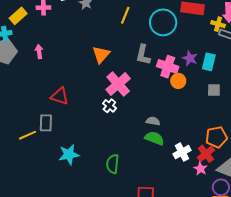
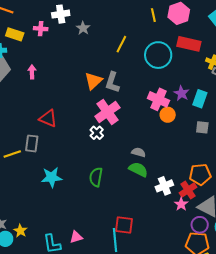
yellow rectangle: (18, 16) -> (15, 34), turned 54
gray L-shape: (143, 55) -> (112, 82), moved
green semicircle: (113, 164) -> (96, 177), moved

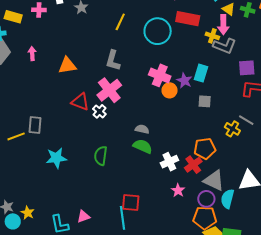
orange triangle: (93, 81) -> (67, 66), moved, turned 36
purple star: (181, 93) -> (184, 81), moved
red triangle: (48, 118) -> (80, 102), moved
pink star: (181, 204) -> (178, 190), moved

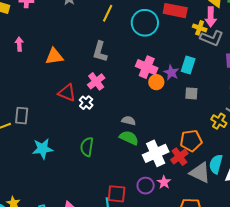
pink cross: (109, 90) -> (96, 81), size x0.7
white cross: (169, 162) -> (156, 153), size x1.4
purple circle: (206, 199) -> (146, 186), moved
cyan semicircle: (227, 199) -> (216, 164), moved

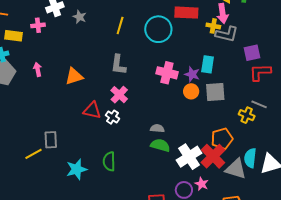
orange circle: (156, 82) -> (191, 91), moved
gray square: (191, 93) -> (215, 92), size x1.5
green semicircle: (87, 147) -> (109, 161), moved
red cross: (179, 157) -> (213, 156), size x1.4

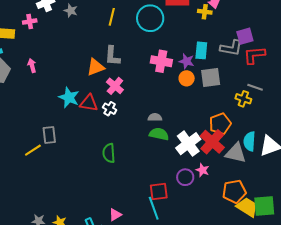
gray L-shape: (227, 34) -> (231, 48), moved
orange triangle: (74, 76) -> (96, 67), moved
cyan star: (77, 169) -> (69, 97), moved, turned -30

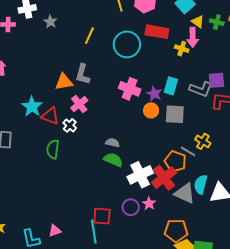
gray line: (255, 87) -> (188, 151), moved
orange pentagon: (220, 124) -> (175, 161), turned 30
green semicircle: (109, 153) -> (53, 149), moved

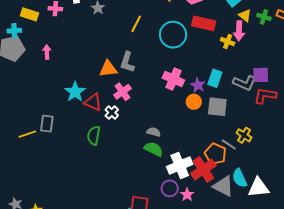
cyan semicircle: (201, 184) -> (240, 178), turned -42
purple circle: (131, 207) -> (170, 188), moved

